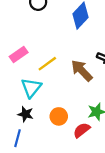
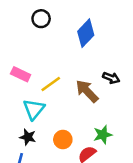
pink rectangle: (19, 55) -> (21, 74), turned 60

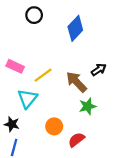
black arrow: (111, 78) -> (99, 70), turned -56
green star: (103, 135) -> (88, 106), moved
black star: (28, 137) -> (12, 124), moved

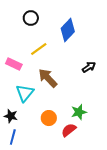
yellow line: (43, 75) -> (39, 49), moved
brown arrow: (76, 82) -> (48, 78), moved
green star: (88, 106) -> (79, 112), moved

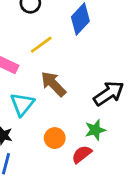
black arrow: (89, 67) -> (109, 93), moved, size x1.6

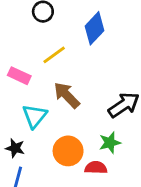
orange circle: (55, 138) -> (68, 151), size x1.4
red semicircle: (82, 154) -> (96, 168), turned 40

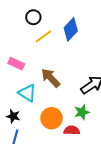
yellow line: (54, 55) -> (43, 36), moved
cyan triangle: (35, 116) -> (27, 93), turned -36

